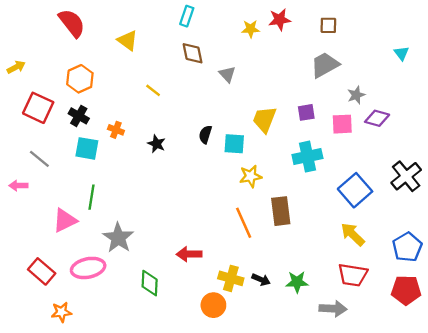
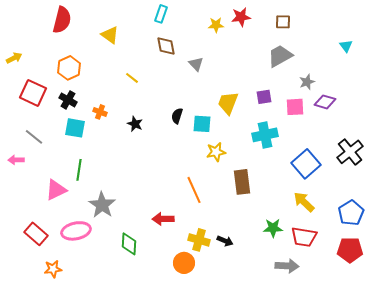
red semicircle: (72, 23) -> (62, 20), turned 52
orange line: (244, 223) -> (194, 190), moved
green star: (297, 282) -> (273, 228), moved

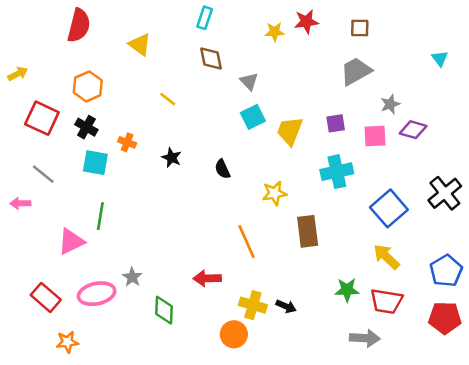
black semicircle: (177, 116) -> (222, 169), moved, turned -42
cyan square: (202, 124) -> (253, 117), moved, turned -30
gray star: (102, 205) -> (132, 277), moved, size x0.6

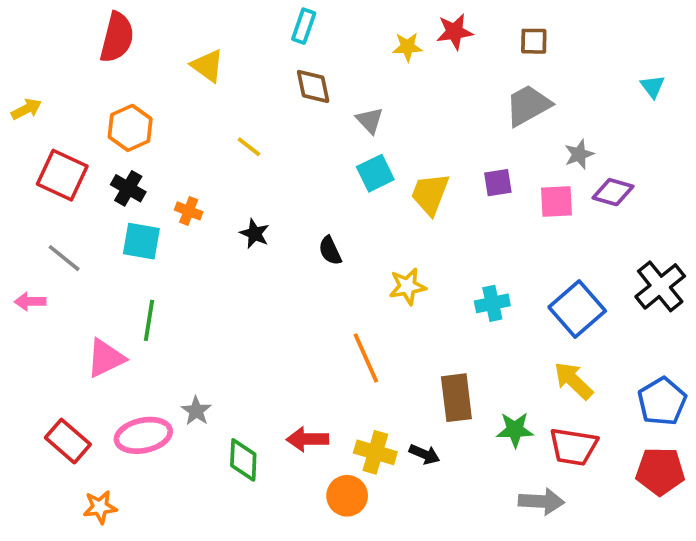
cyan cross: (337, 172) -> (492, 303), moved, size x0.7
brown rectangle: (308, 231) -> (456, 398), moved
red arrow: (207, 278) -> (307, 439), moved

